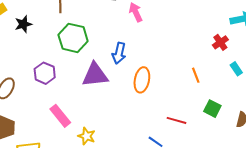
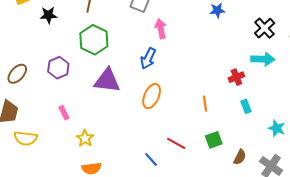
blue arrow: (119, 53) -> (148, 58), moved
green square: (212, 109) -> (214, 140), turned 30
pink rectangle: (60, 116) -> (64, 113), size x0.6

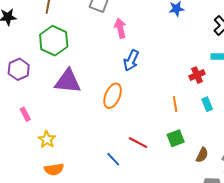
blue arrow: (148, 58) -> (131, 60), moved
orange line: (205, 104) -> (175, 104), moved

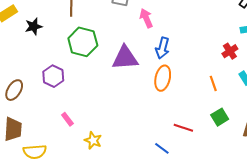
purple triangle: (68, 81) -> (125, 58), moved
orange ellipse: (113, 96) -> (163, 78), moved

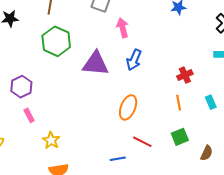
red cross: (230, 51) -> (185, 75), moved
purple hexagon: (53, 76) -> (21, 87), moved
orange ellipse: (163, 78) -> (128, 107), moved
blue line: (162, 148) -> (118, 159), turned -56

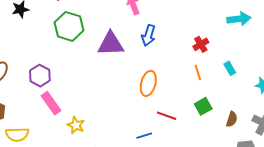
pink rectangle: (29, 115) -> (51, 103), size x1.6

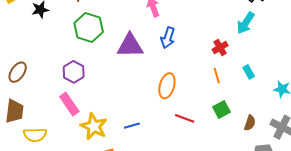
cyan arrow: (239, 19) -> (246, 23), moved, turned 130
purple hexagon: (40, 76) -> (74, 72), moved
yellow star: (76, 125) -> (94, 126), size x1.5
blue line: (144, 136) -> (132, 126), moved

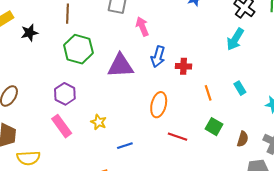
red cross: (220, 48) -> (184, 66), moved, turned 35
green square: (222, 110) -> (214, 127), turned -30
yellow star: (94, 126) -> (99, 122), moved, size x0.6

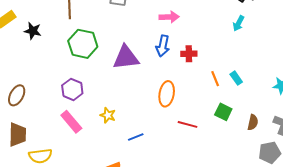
pink arrow: (142, 26) -> (169, 17), moved, turned 114
black star: (29, 33) -> (33, 31), turned 30
cyan arrow: (235, 39) -> (238, 23), size x0.7
cyan rectangle: (240, 88) -> (236, 78), moved

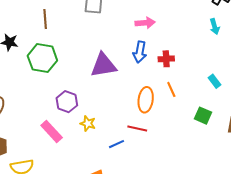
cyan arrow: (238, 23) -> (215, 27), turned -42
green hexagon: (83, 44) -> (42, 58), moved
orange line: (215, 79) -> (171, 89), moved
purple hexagon: (72, 89) -> (67, 102), moved
red line: (188, 124) -> (137, 129), moved

